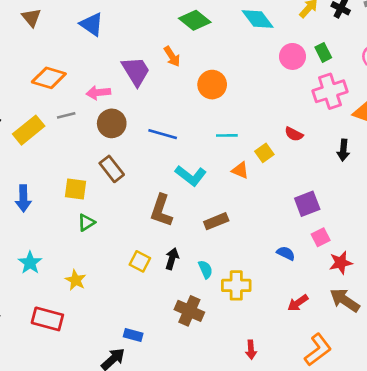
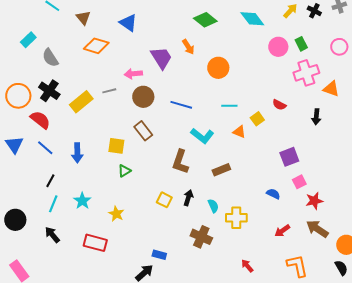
orange diamond: (49, 78) -> (96, 46), moved
red arrow: (251, 350) -> (247, 266), turned 144
orange L-shape: (318, 350) -> (297, 266), turned -65

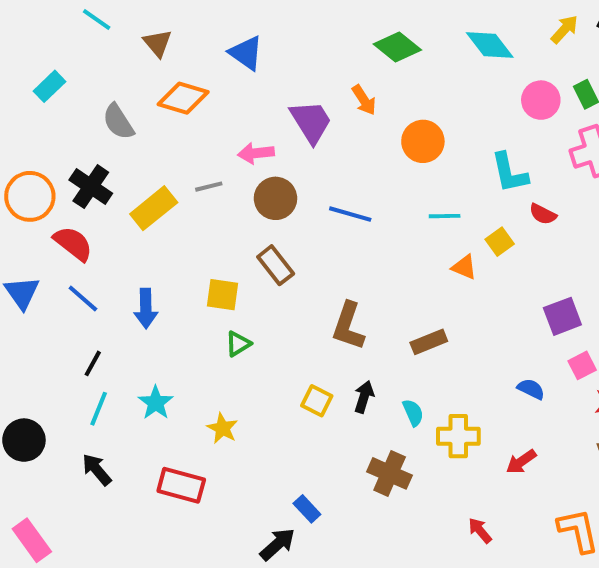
gray semicircle: (50, 58) -> (118, 122), moved
cyan L-shape: (202, 136) -> (509, 173), moved, turned 40
red arrow: (282, 231) -> (521, 462), moved
blue rectangle: (159, 255) -> (307, 509), turned 32

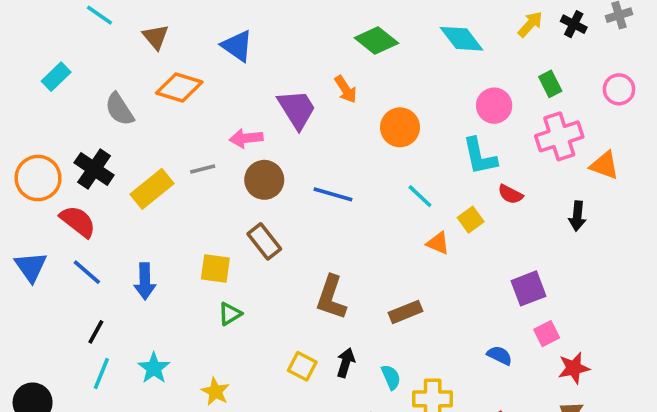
pink circle: (541, 100) -> (494, 106), moved
cyan line: (445, 216) -> (420, 196), turned 44

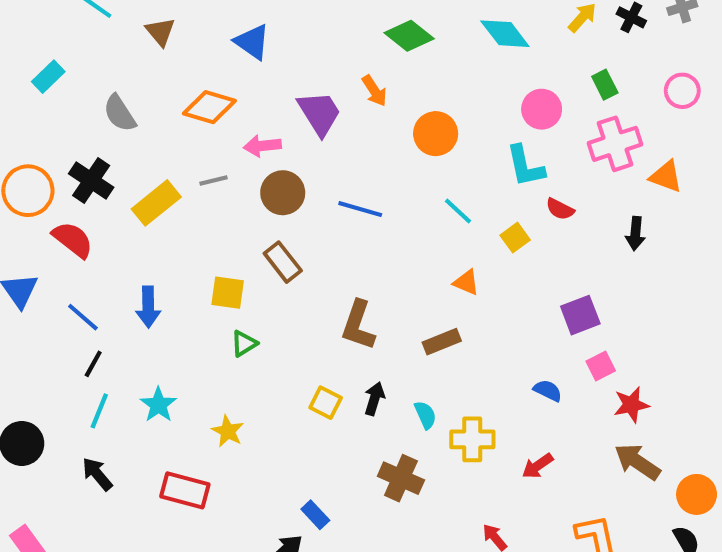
orange diamond: (179, 88) -> (209, 107), moved
orange triangle: (438, 243) -> (466, 282), moved
blue line: (87, 272) -> (83, 317), moved

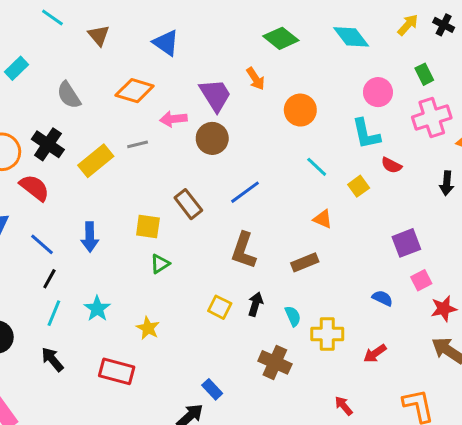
brown circle: (283, 193) -> (212, 138), moved
blue line: (360, 209) -> (245, 192), moved, turned -52

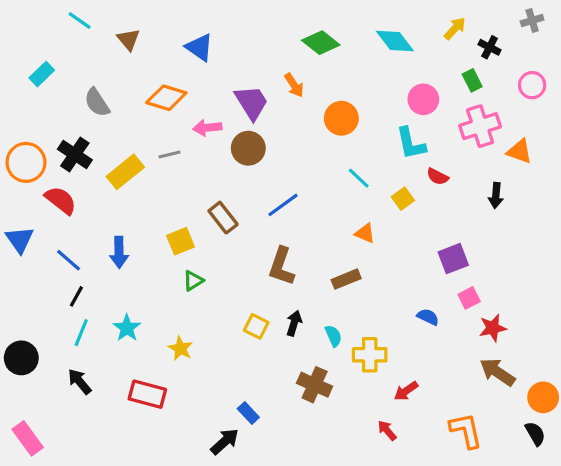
black cross: (444, 25) -> (490, 47), moved
yellow square: (148, 227) -> (181, 241), turned -30
red arrow: (375, 353) -> (406, 391), moved

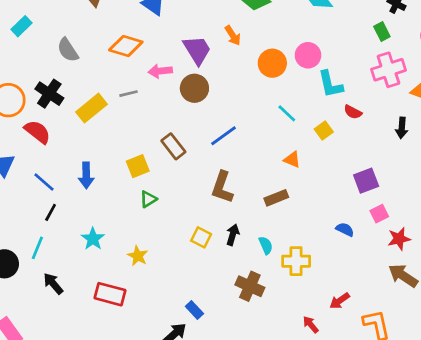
pink circle: (423, 99) -> (308, 55), moved
cyan line: (81, 333) -> (37, 248), moved
red arrow: (406, 391) -> (340, 301), moved

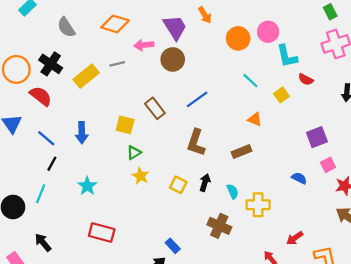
yellow square: (138, 166) -> (125, 125), turned 36
yellow star: (138, 256) -> (141, 176), moved
black arrow: (53, 284) -> (43, 242), moved

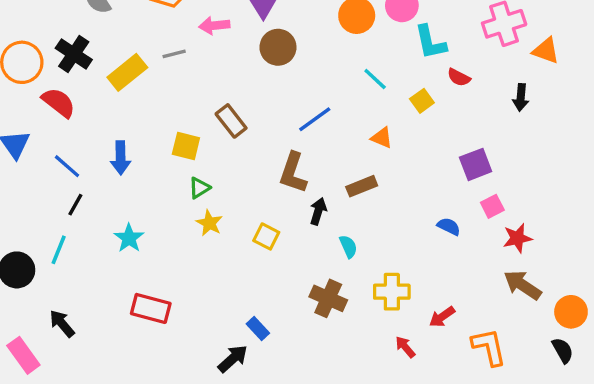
brown circle: (173, 59) -> (278, 47), moved
blue line: (197, 99) -> (315, 119), moved
black arrow: (205, 183) -> (318, 211), moved
yellow cross: (258, 205) -> (392, 292), moved

